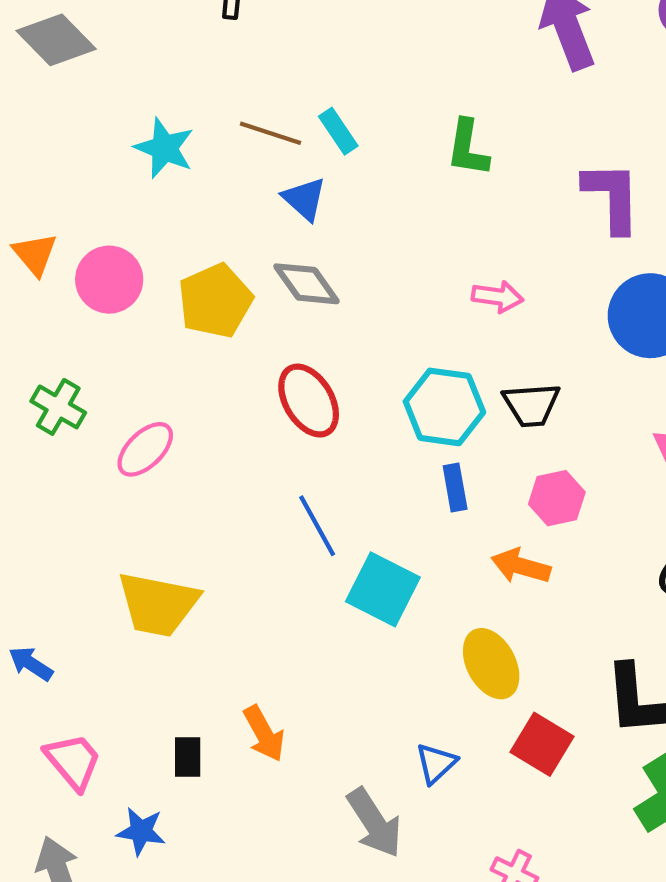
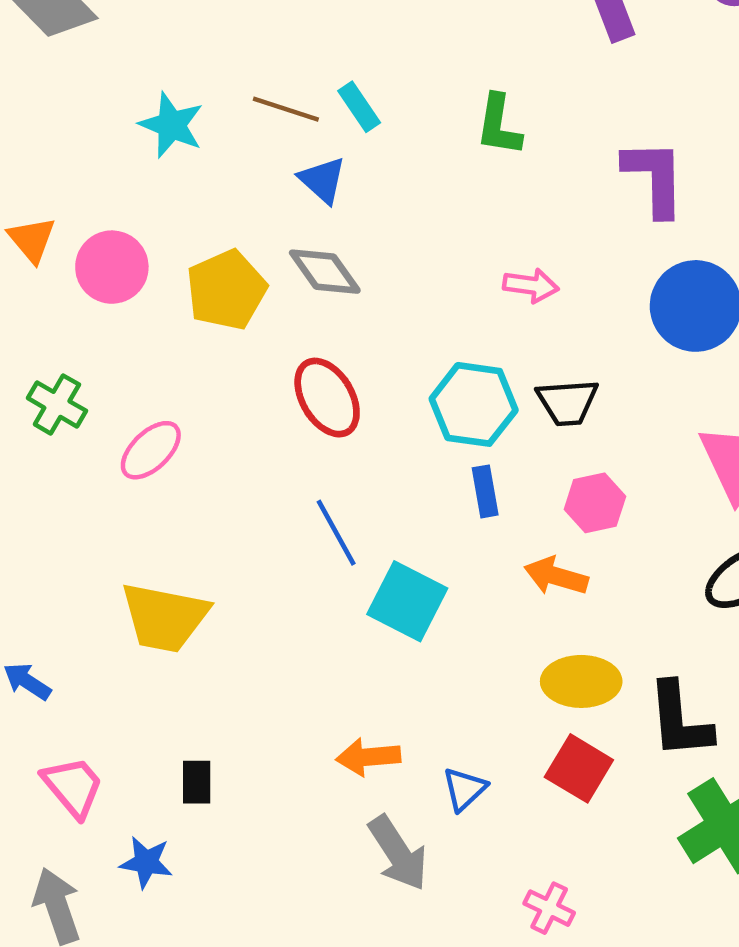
yellow ellipse: (491, 664) -> (581, 681), moved, turned -62
orange arrow: (264, 734) -> (368, 757), moved, turned 114

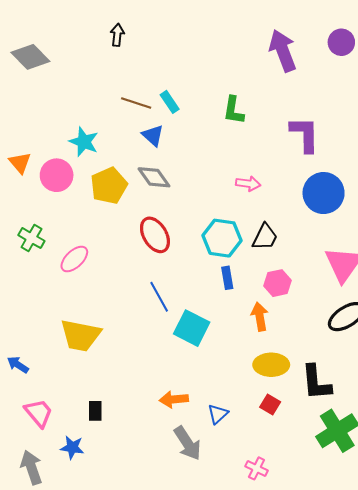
cyan star: (171, 125) -> (84, 142), moved
black trapezoid: (567, 402) -> (265, 237), turned -60
orange arrow: (556, 576) -> (260, 317), turned 64
red square: (579, 768) -> (270, 405), size x0.7

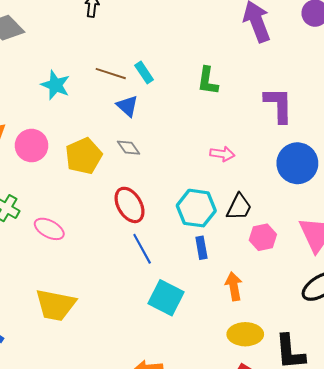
cyan star: (84, 142) -> (55, 85), moved
gray diamond: (154, 177) -> (128, 148), size x0.7
pink ellipse: (74, 259) -> (49, 229), turned 72
pink hexagon: (277, 283) -> (263, 237), moved
blue line: (159, 297) -> (142, 249), moved

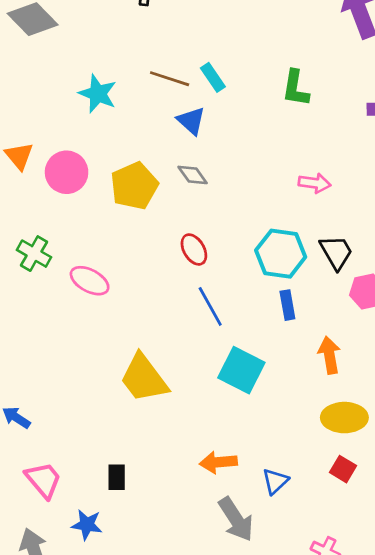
red ellipse: (130, 205) -> (194, 249), size x0.7
black trapezoid: (239, 207) -> (336, 252), turned -56
yellow trapezoid: (55, 305) -> (144, 378), moved, turned 42

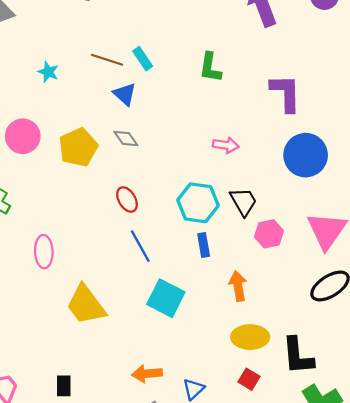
cyan star: (98, 94) -> (48, 72), size x0.7
pink ellipse: (90, 281) -> (44, 252), moved, turned 60

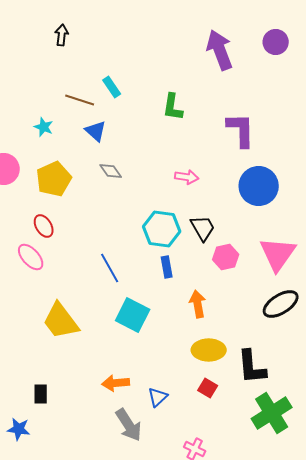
cyan rectangle: (143, 59) -> (112, 87), moved
cyan star: (48, 72) -> (44, 127), moved
gray diamond: (126, 138) -> (111, 171), moved
red ellipse: (127, 199) -> (44, 226), moved
pink ellipse: (44, 252) -> (31, 257), moved, turned -40

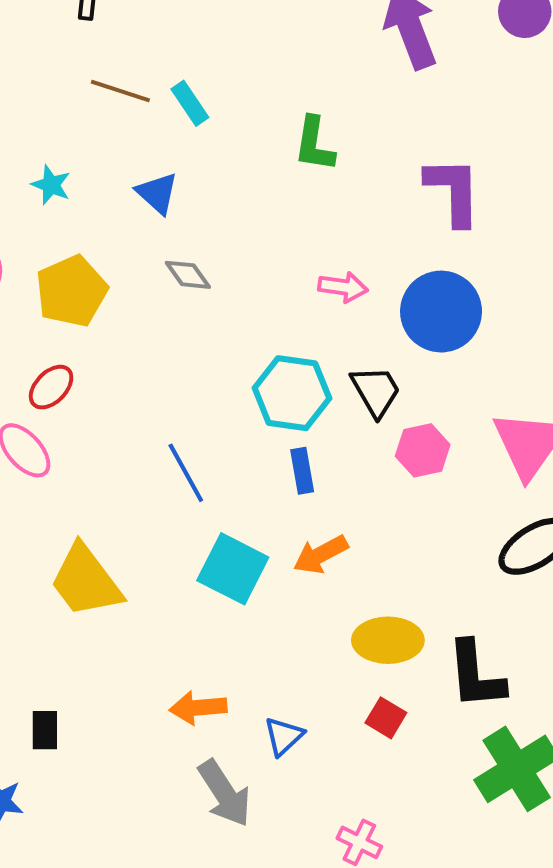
brown line: (80, 100) -> (120, 91), moved
blue circle: (259, 186) -> (441, 312), moved
red ellipse: (44, 226) -> (51, 387), turned 75
orange arrow: (198, 304) -> (321, 554), moved, turned -108

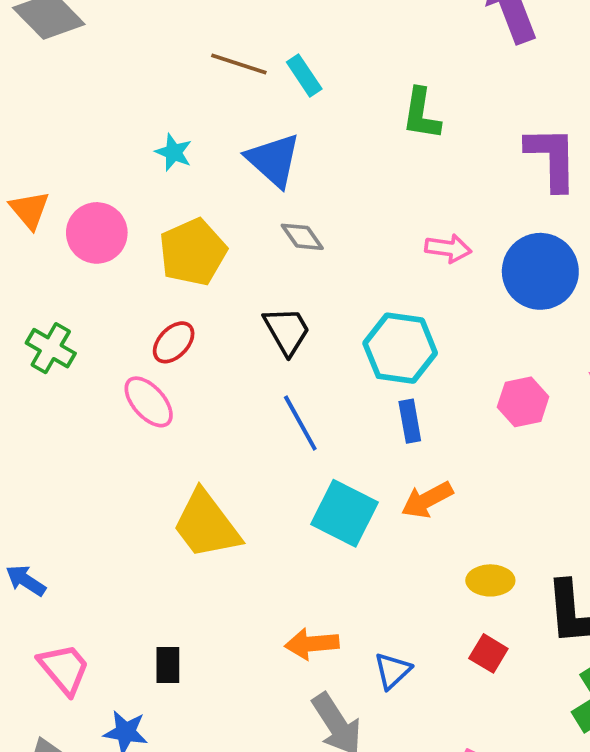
blue triangle: (157, 193) -> (273, 160), size x1.4
black trapezoid: (376, 391) -> (287, 331), moved
yellow ellipse: (388, 640) -> (490, 580), size x0.7

